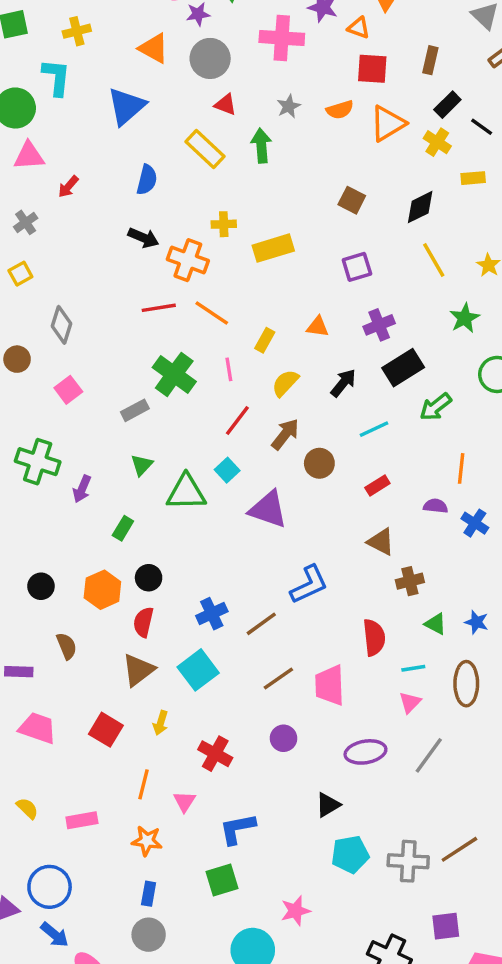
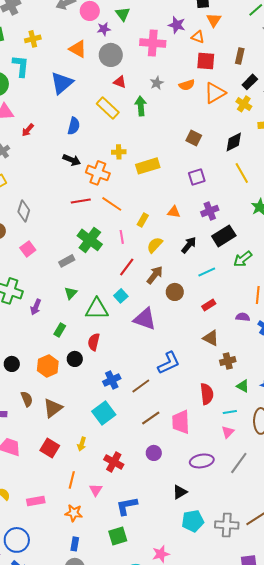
red semicircle: (143, 622) -> (94, 342), moved
brown triangle: (138, 670) -> (53, 408), moved

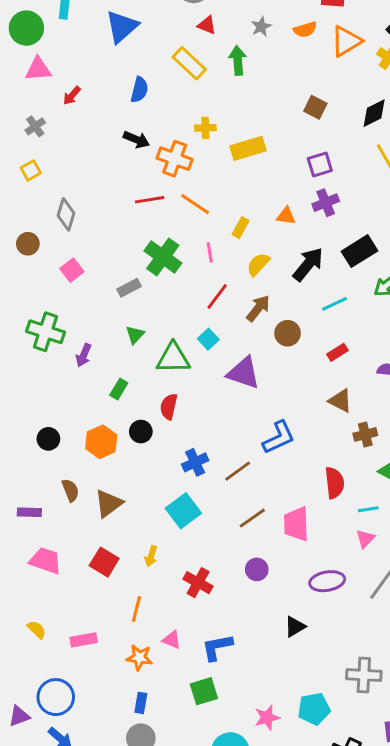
purple cross: (210, 211) -> (326, 203), moved
black arrow: (189, 245) -> (308, 264), size x1.4
pink triangle: (96, 490) -> (172, 640), moved, turned -40
cyan pentagon: (193, 521) -> (314, 709), moved

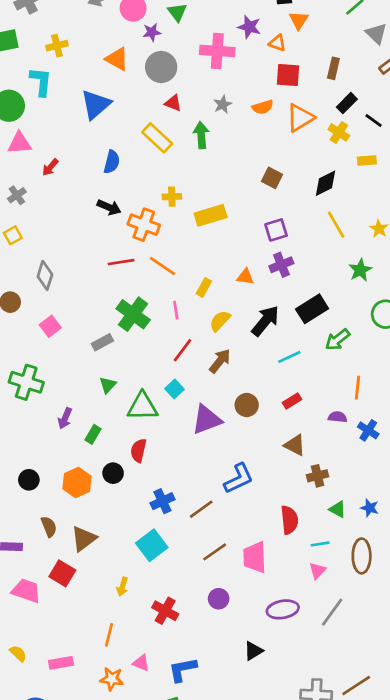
brown circle: (288, 333) -> (247, 405), moved
purple arrow: (84, 355) -> (65, 418), moved
purple triangle: (244, 373) -> (207, 420), turned -40
red square: (104, 562) -> (62, 573), moved

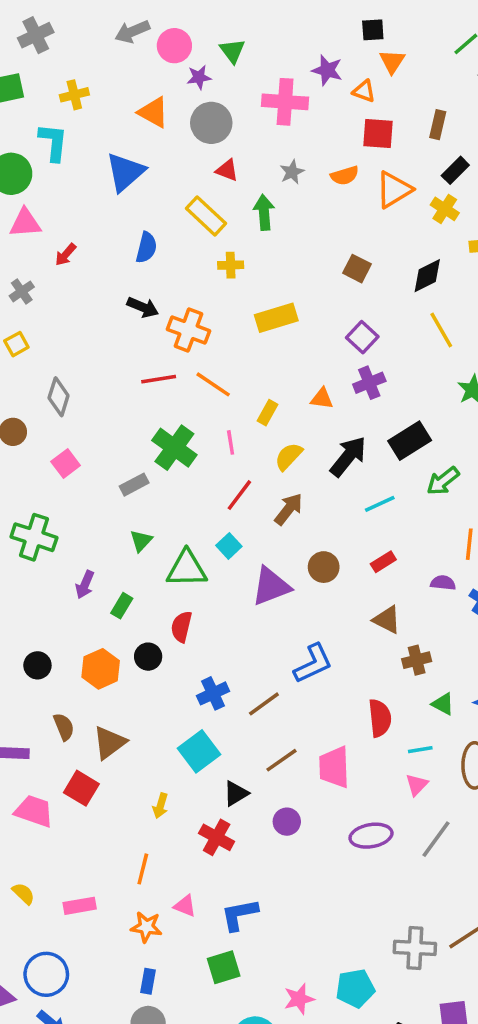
yellow cross: (172, 197) -> (231, 265), moved
purple square: (276, 230) -> (362, 337), turned -30
black triangle: (253, 651) -> (236, 793), moved

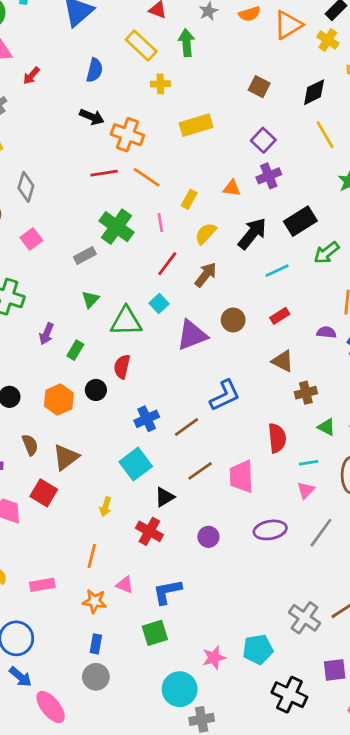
purple circle: (287, 822) -> (208, 537), moved
gray cross: (415, 948) -> (304, 618), turned 32

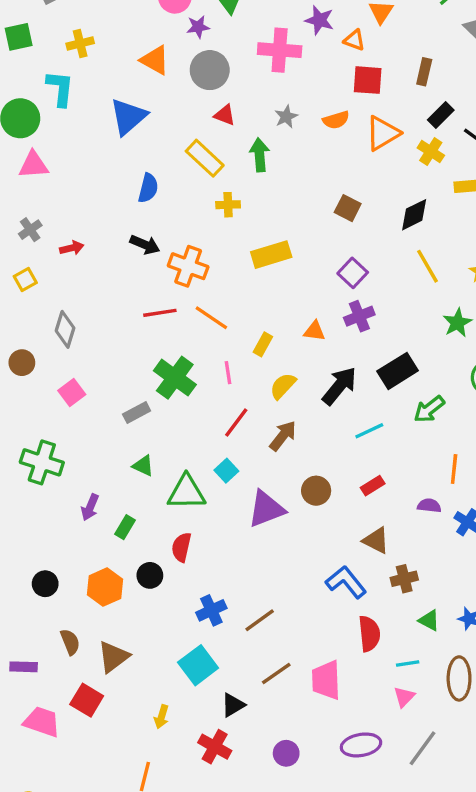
red arrow: (31, 76) -> (72, 248), moved, turned -144
green triangle: (90, 299) -> (143, 466), turned -48
blue L-shape: (225, 395) -> (346, 582), moved, turned -104

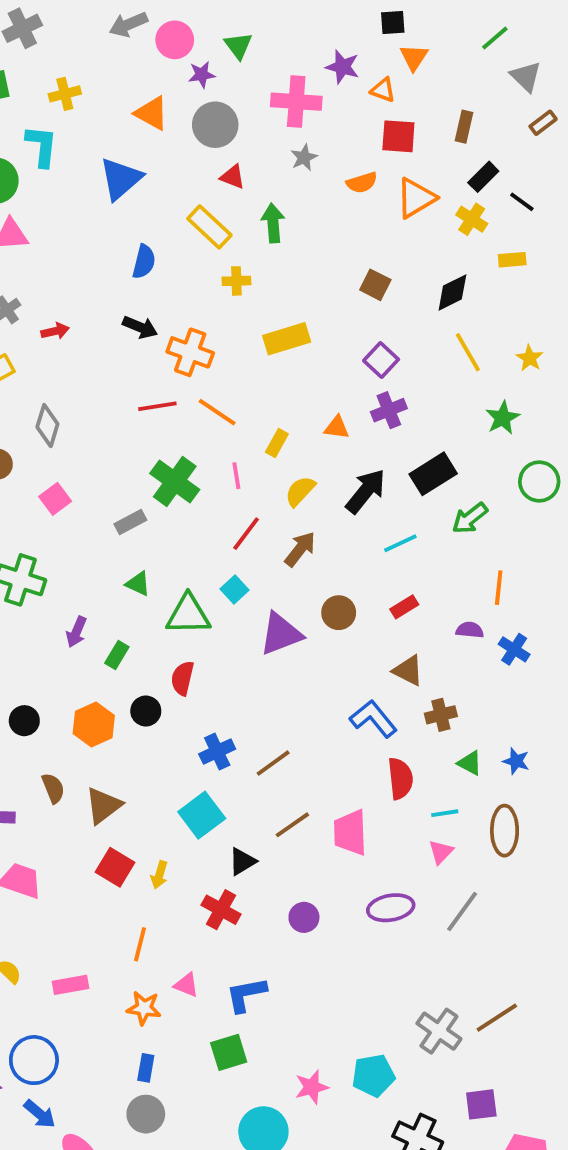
gray star: (286, 117) -> (304, 157), moved
red square: (87, 700) -> (115, 867), moved

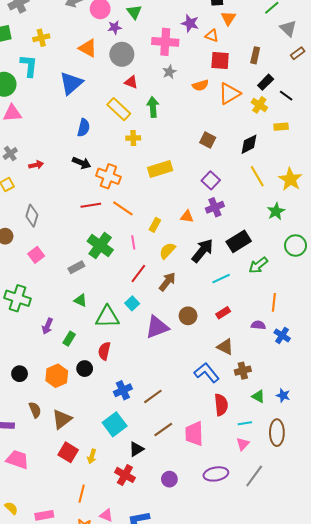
yellow star: (530, 358) -> (290, 179), size x1.6

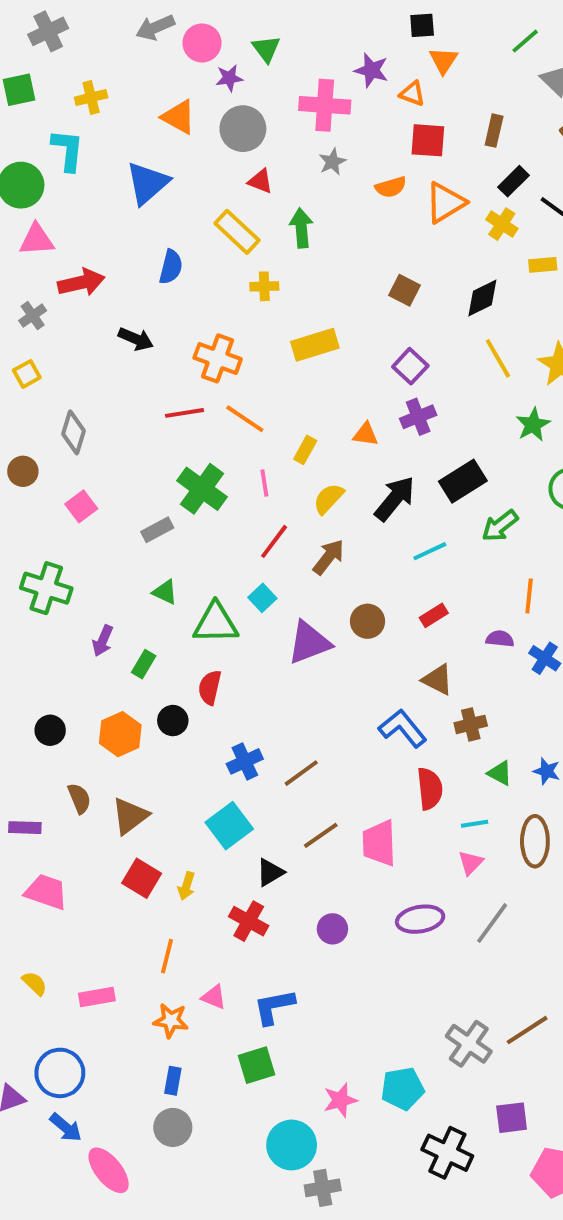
black arrow: (82, 163) -> (136, 339), moved
red arrow: (36, 165) -> (81, 282), moved, size x1.6

